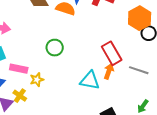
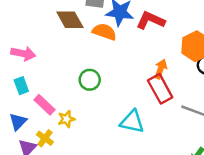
pink rectangle: (19, 69) -> (44, 105), turned 30
orange arrow: (109, 71) -> (161, 69), moved

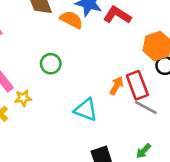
orange arrow: (161, 69) -> (117, 86), moved
red rectangle: (160, 89) -> (137, 85), moved

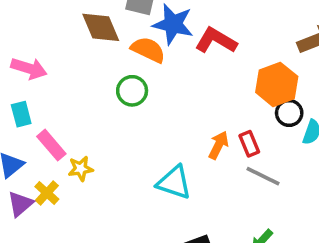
green circle: (51, 64) -> (132, 91), moved
red rectangle: (137, 85) -> (249, 144), size x0.6

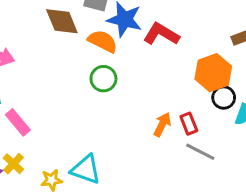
green circle: (132, 91) -> (103, 79), moved
yellow star: (81, 169) -> (52, 180), moved
cyan triangle: (174, 183) -> (86, 169), moved

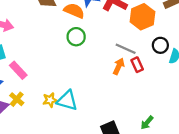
orange hexagon: (213, 73) -> (142, 17), moved
gray line: (200, 152) -> (126, 49), moved
yellow star: (52, 180) -> (50, 100), moved

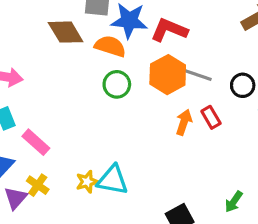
orange hexagon: (142, 17) -> (168, 75), moved
gray line: (126, 49) -> (196, 74), moved

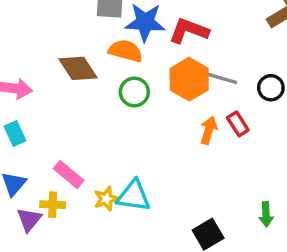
brown diamond: (66, 32) -> (78, 68), moved
pink rectangle: (36, 142) -> (69, 174), moved
yellow cross: (38, 185) -> (53, 205), turned -30
green arrow: (234, 202) -> (266, 214), turned -35

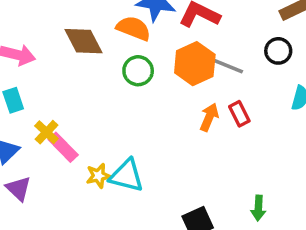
black circle: (271, 88) -> (278, 51), moved
yellow cross: (53, 205) -> (46, 132), moved, turned 35
purple triangle: (29, 219) -> (18, 189), turned -32

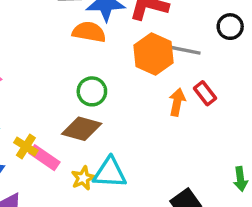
brown diamond: (84, 41) -> (82, 129), moved, turned -36
green circle: (138, 71) -> (92, 91), moved

